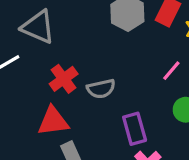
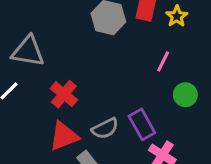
gray semicircle: (101, 89) -> (105, 129), moved

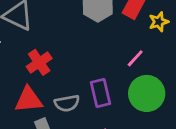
green circle: (185, 95) -> (147, 93), size x1.6
purple rectangle: (142, 124) -> (101, 93), moved

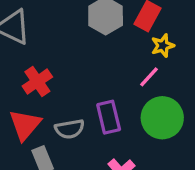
yellow star: (159, 22) -> (163, 46), moved
red triangle: (29, 100) -> (25, 125), turned -44

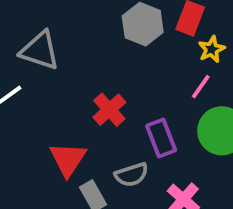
red cross: (37, 82) -> (109, 110), moved
gray semicircle: (70, 129) -> (132, 175), moved

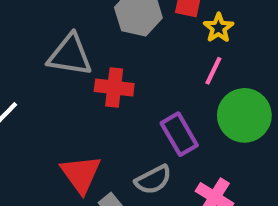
gray triangle: (40, 51) -> (70, 55), moved
red cross: (109, 110) -> (114, 87), moved, turned -32

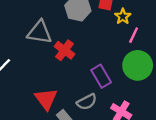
pink line: (213, 71) -> (134, 35), moved
red cross: (114, 87) -> (64, 50), turned 30

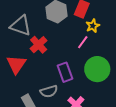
pink line: (134, 35) -> (83, 42), moved
red triangle: (46, 99) -> (16, 64), moved

